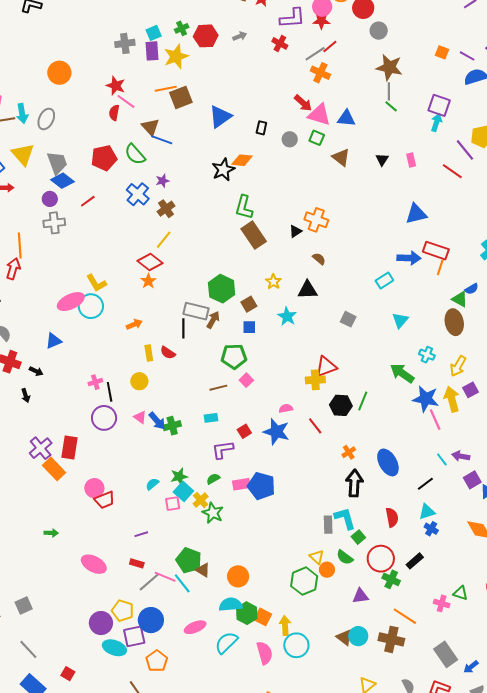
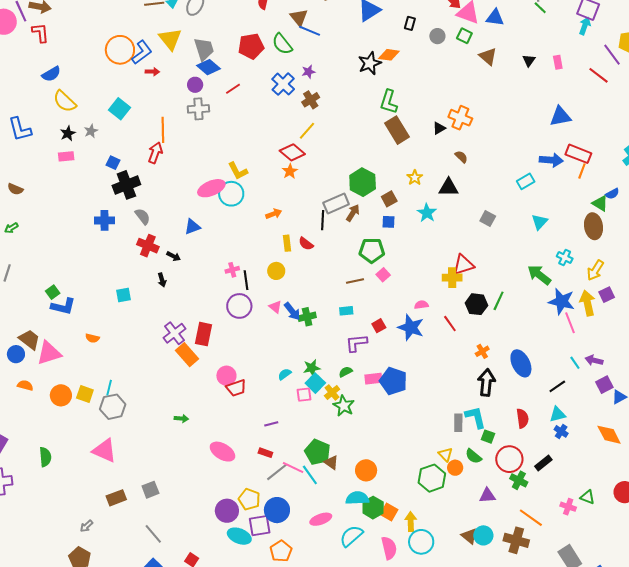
gray rectangle: (196, 311) -> (336, 203), turned -40
green square: (358, 537) -> (488, 437), turned -32

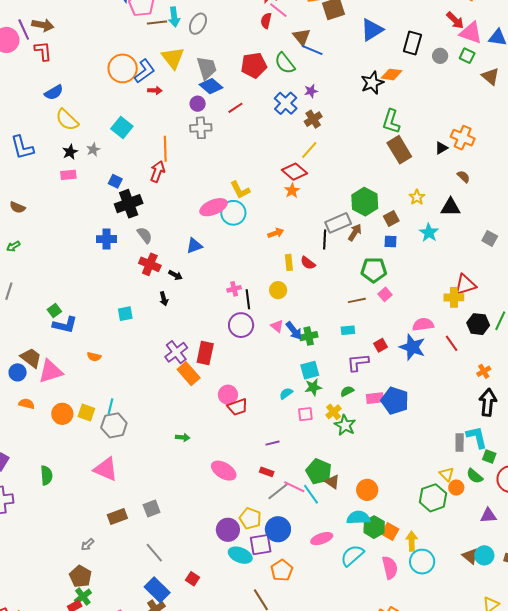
black rectangle: (410, 23) -> (412, 43), size x1.6
pink semicircle: (421, 305) -> (423, 324), size x1.5
cyan square: (315, 383) -> (310, 370), moved, turned 30

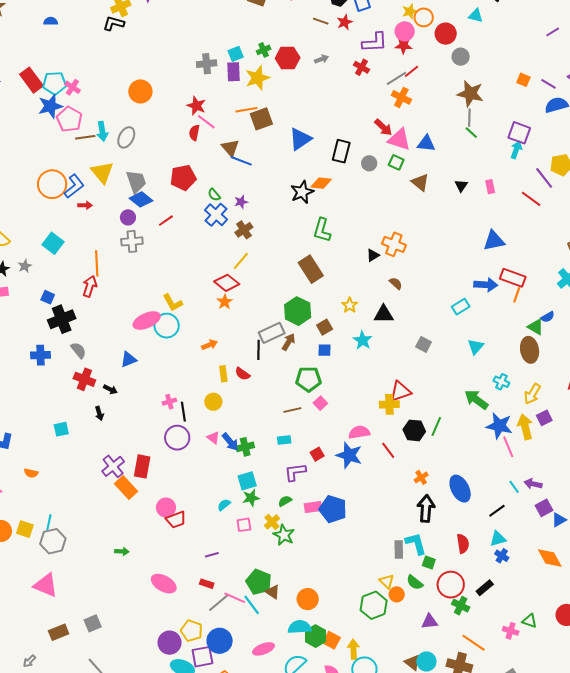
green semicircle: (285, 63) -> (214, 195), moved, size x0.6
brown rectangle: (399, 150) -> (311, 269), moved

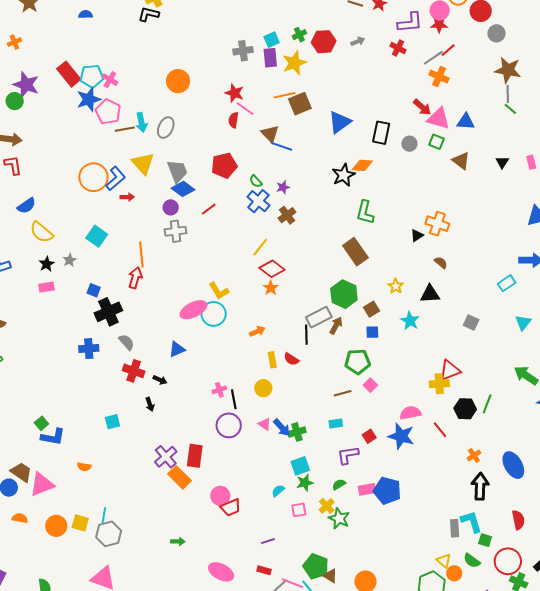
yellow line: (241, 261) -> (260, 247), moved

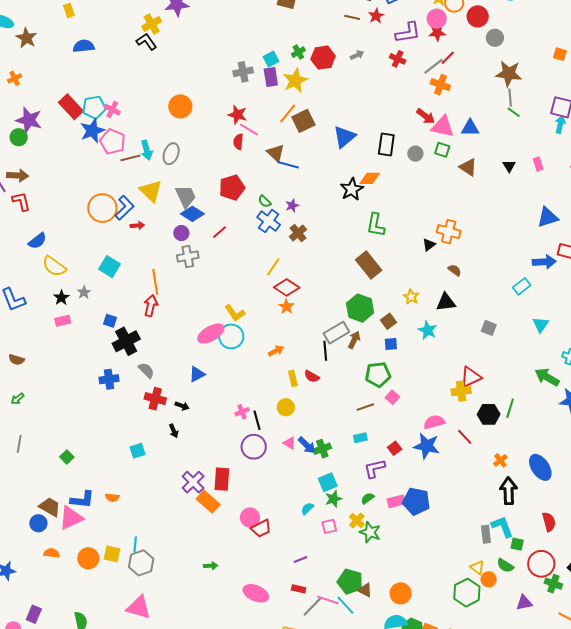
blue semicircle: (86, 14) -> (84, 46), size x1.5
black L-shape: (149, 14) -> (146, 42), turned 45
orange line: (285, 95) -> (288, 113), turned -35
blue L-shape: (53, 437) -> (82, 500), moved

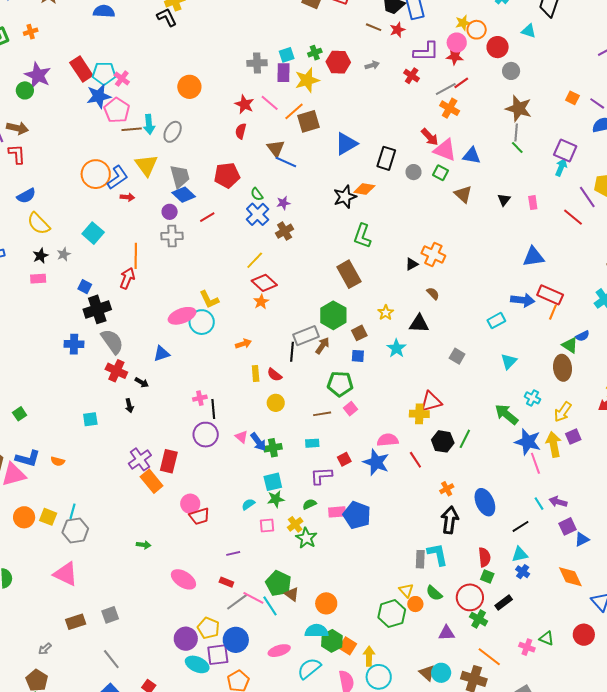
pink line: (249, 130) -> (270, 103), moved
gray semicircle: (146, 370) -> (112, 341), size x1.5
yellow circle: (286, 407) -> (276, 403), moved
green square: (517, 544) -> (487, 576), moved

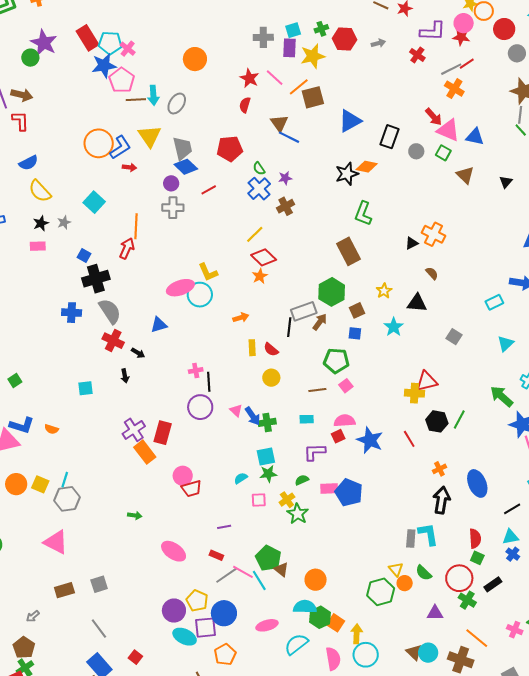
pink semicircle: (388, 440) -> (345, 421), moved

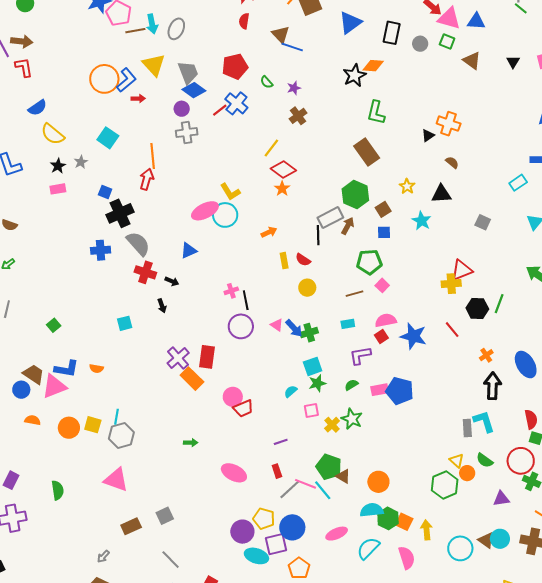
blue cross: (259, 189) -> (236, 103), moved
yellow cross: (287, 500) -> (332, 425), moved
red rectangle: (216, 555) -> (277, 471), turned 56
cyan circle: (366, 655) -> (460, 548), moved

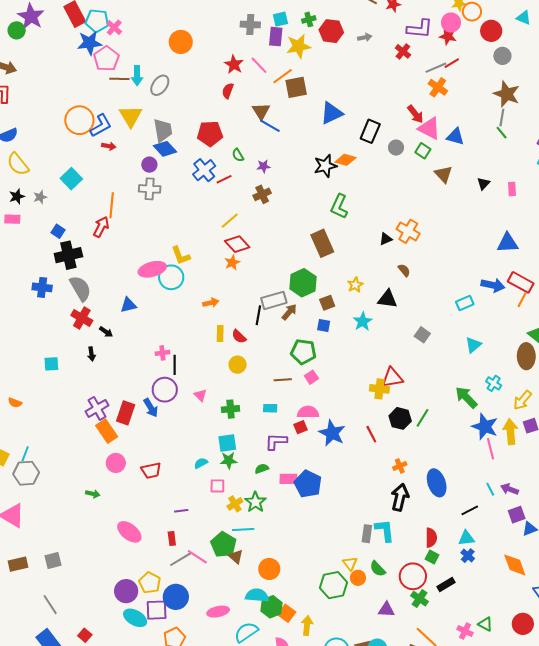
red line: (220, 110) -> (224, 179), moved
blue arrow: (294, 328) -> (151, 408), moved
pink circle: (233, 397) -> (116, 463), moved
cyan line: (323, 490) -> (243, 529), moved, turned -65

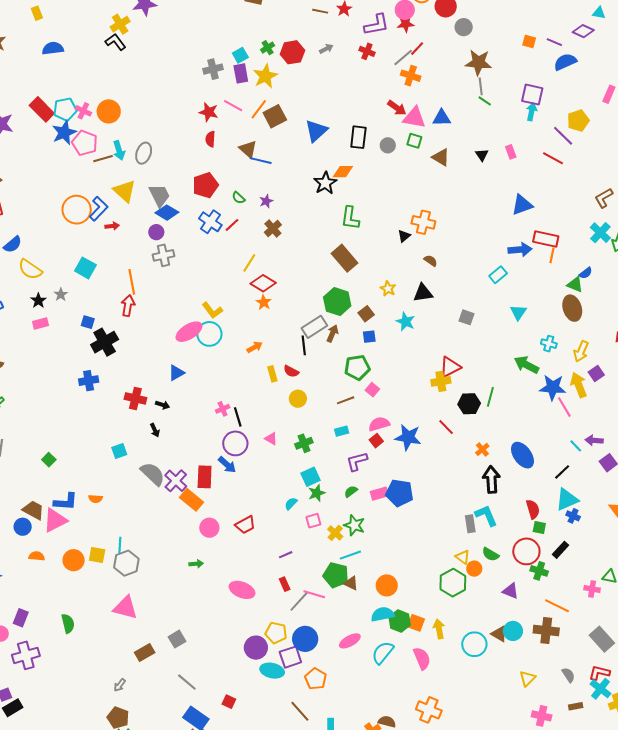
orange circle: (181, 42) -> (109, 111), moved
gray semicircle: (80, 288) -> (153, 474), moved
cyan triangle: (466, 538) -> (567, 500), size x1.4
purple triangle: (386, 610) -> (511, 591), turned 36

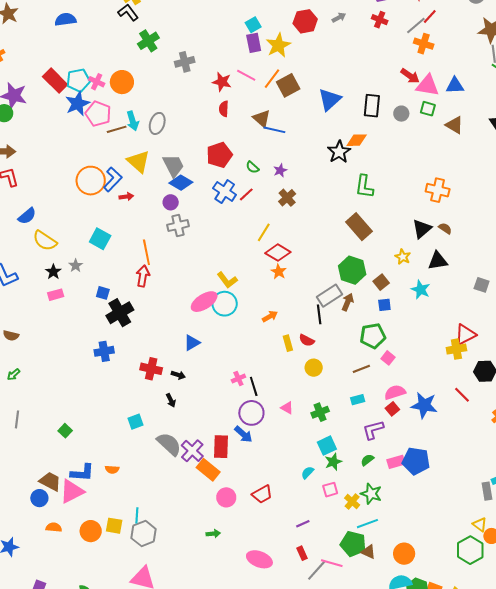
green cross: (268, 48) -> (148, 41), moved, size x1.5
gray cross: (213, 69) -> (185, 62), moved
black triangle: (404, 236) -> (422, 229), moved, size x1.5

